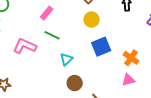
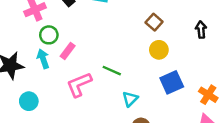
pink rectangle: (47, 13) -> (68, 51), moved
pink L-shape: (25, 46) -> (79, 85), turned -45

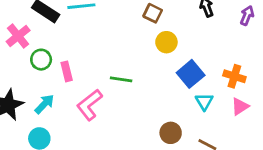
pink rectangle: (68, 51) -> (67, 71), turned -35
cyan arrow: (43, 59) -> (44, 104), moved, turned 78
cyan triangle: (130, 99) -> (204, 102), moved

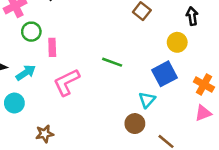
yellow circle: (166, 42) -> (177, 42), moved
green line: (121, 79) -> (112, 62), moved
cyan triangle: (204, 102) -> (147, 100), moved

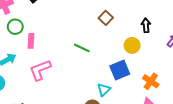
green line: (112, 62) -> (82, 48), moved

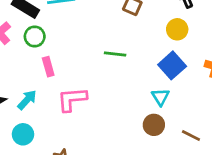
green circle: (15, 27) -> (35, 37), moved
pink L-shape: (40, 70) -> (72, 99), turned 35

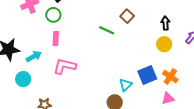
yellow circle: (177, 29) -> (164, 44), moved
green line: (115, 54) -> (107, 30), moved
blue square: (172, 65) -> (147, 75), moved

